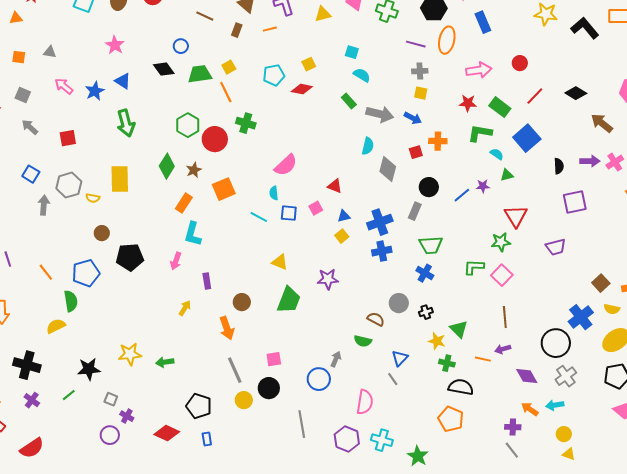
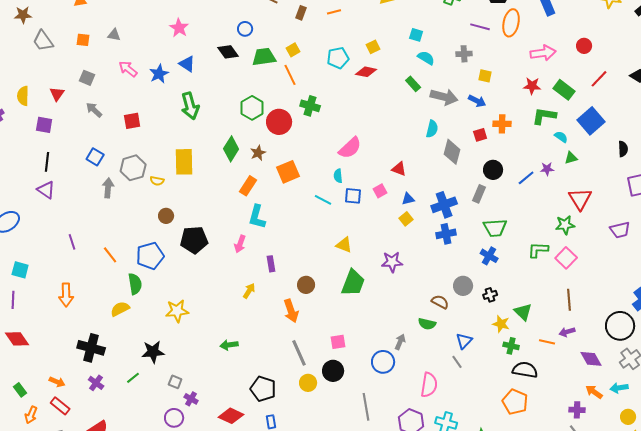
gray cross: (420, 71) -> (464, 54), moved
yellow star: (130, 354) -> (177, 311), moved

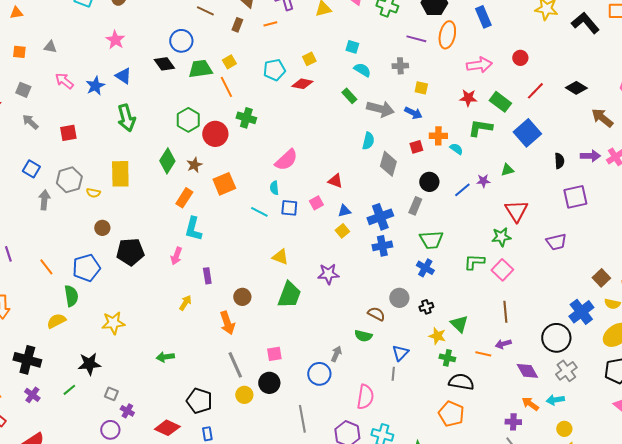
blue circle: (245, 29) -> (181, 41), size x1.5
cyan semicircle: (561, 137) -> (456, 149), moved
gray line: (457, 362) -> (393, 374), turned 40

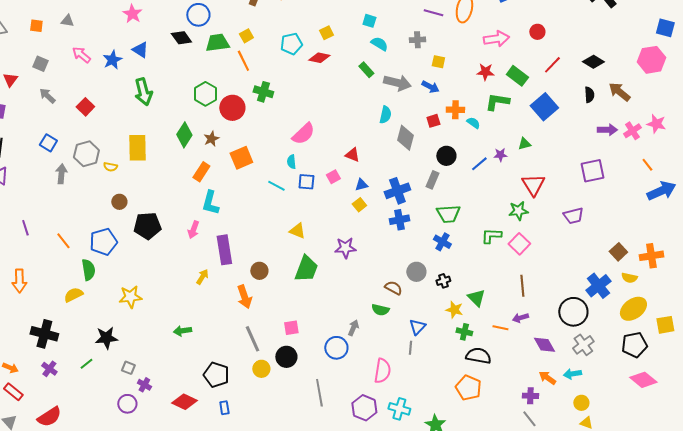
red square: (68, 133) -> (85, 107), turned -36
black semicircle: (559, 161) -> (589, 95), moved
purple rectangle: (207, 276) -> (224, 250), size x1.8

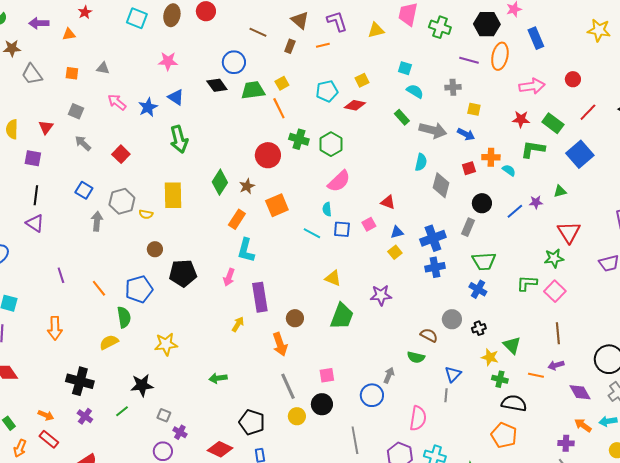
pink star: (132, 14) -> (168, 61), turned -30
green hexagon: (205, 94) -> (331, 144), moved

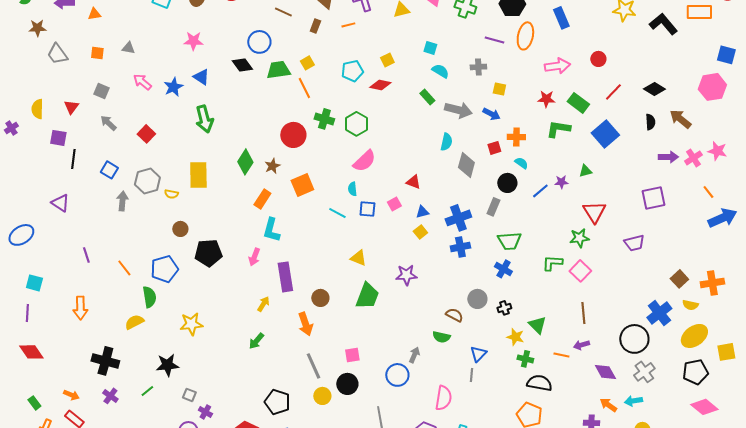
cyan semicircle: (509, 170) -> (521, 163), moved
black line: (36, 195) -> (73, 159), moved
green arrow: (218, 378) -> (256, 341), moved, turned -42

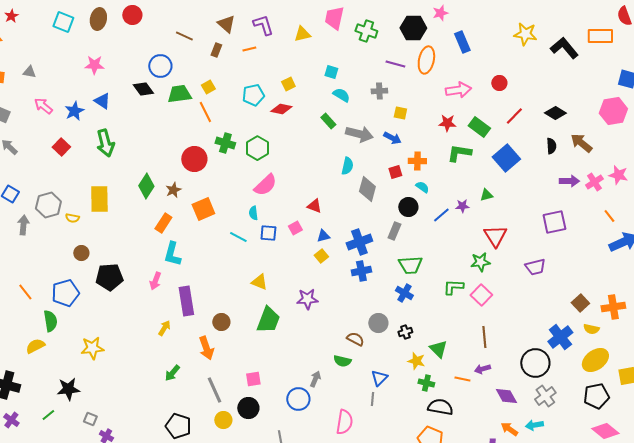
red square: (146, 134) -> (61, 147), moved
green arrow: (256, 341) -> (172, 373), moved

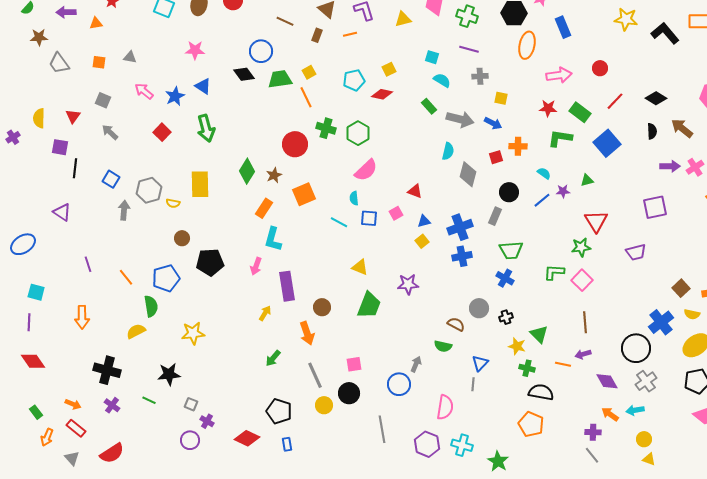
purple line: (395, 64) -> (469, 49), moved
cyan semicircle: (422, 187) -> (544, 173), moved
green line: (48, 415) -> (149, 400), turned 64

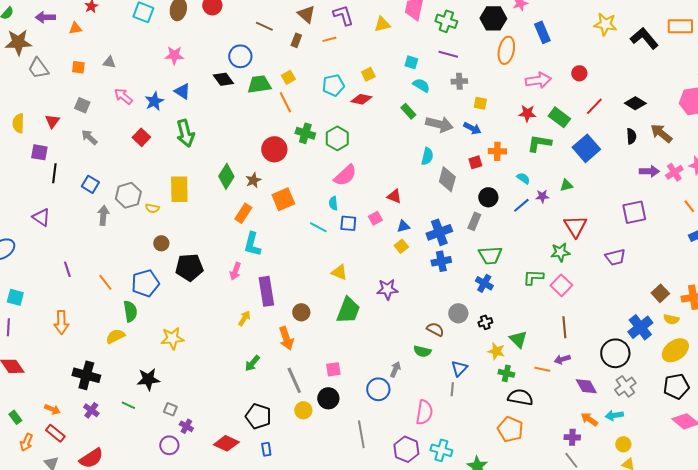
brown star: (39, 37) -> (18, 42), size x1.5

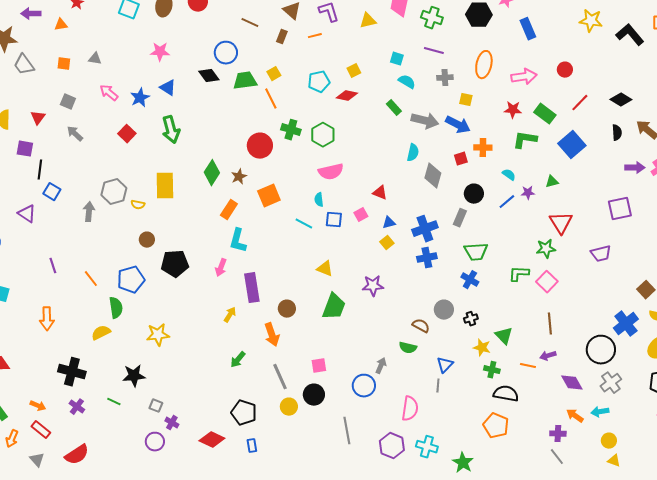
orange ellipse: (506, 50) -> (484, 65), moved
blue arrow: (472, 128) -> (458, 125), size x1.4
pink semicircle: (345, 175) -> (331, 172), turned 30
blue square: (90, 184) -> (52, 192), moved

